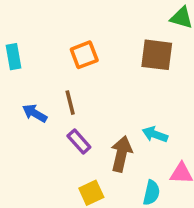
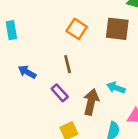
orange square: (84, 55) -> (77, 29), moved, turned -36
brown line: (70, 103) -> (68, 64), moved

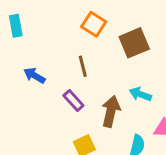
brown square: (117, 29) -> (134, 43), moved, turned -30

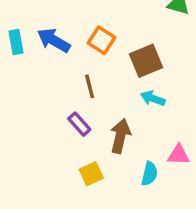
blue arrow: (35, 76) -> (54, 40), moved, size x1.4
cyan arrow: (140, 94) -> (153, 98), moved

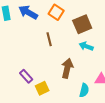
purple rectangle: (79, 124) -> (26, 76), moved
yellow square: (91, 174) -> (42, 88), moved

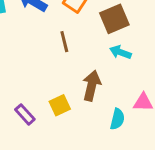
purple rectangle: (26, 76) -> (25, 114), moved
yellow square: (42, 88) -> (60, 105), moved

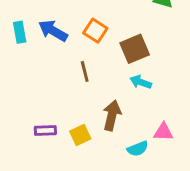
purple rectangle: (25, 114) -> (45, 130), moved, turned -50
cyan semicircle: (117, 119) -> (138, 149), turned 55

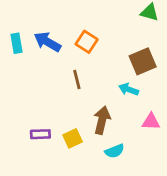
brown square: (135, 49) -> (143, 61), moved
pink triangle: (163, 132) -> (151, 122), moved
cyan semicircle: (138, 149) -> (115, 151), moved

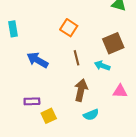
blue arrow: (47, 42) -> (37, 60), moved
brown line: (77, 80) -> (77, 58), moved
yellow square: (73, 138) -> (49, 116), moved

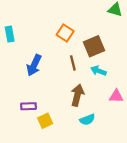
brown square: (113, 43) -> (94, 46), moved
blue arrow: (37, 60) -> (34, 65), turned -95

